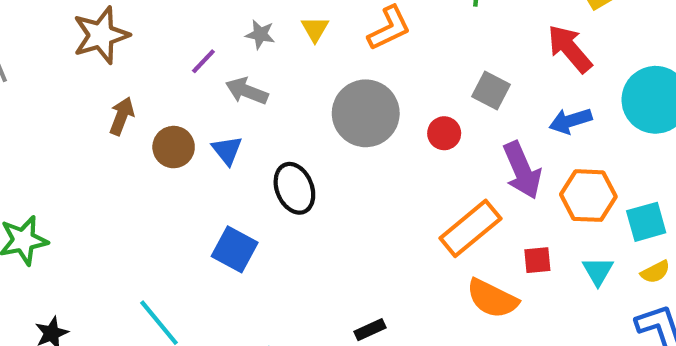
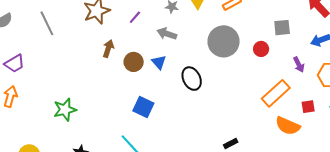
purple line: (203, 61) -> (135, 17), moved
gray square: (491, 90) -> (282, 28), turned -30
purple arrow: (522, 170) -> (299, 65), size x0.6
blue square: (235, 249) -> (143, 107), moved

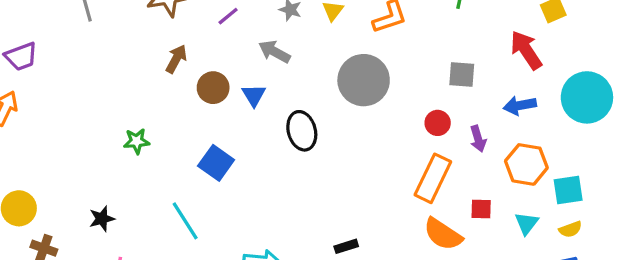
red circle: (261, 49) -> (438, 123), moved
orange rectangle: (276, 93) -> (433, 178), turned -32
green star: (65, 110) -> (137, 141), moved, size x0.7

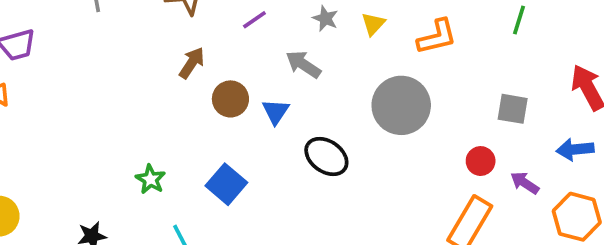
black ellipse: (302, 131) -> (326, 156), turned -45
purple arrow: (478, 139) -> (525, 183), turned 135
green star: (137, 141) -> (151, 179), moved, turned 30

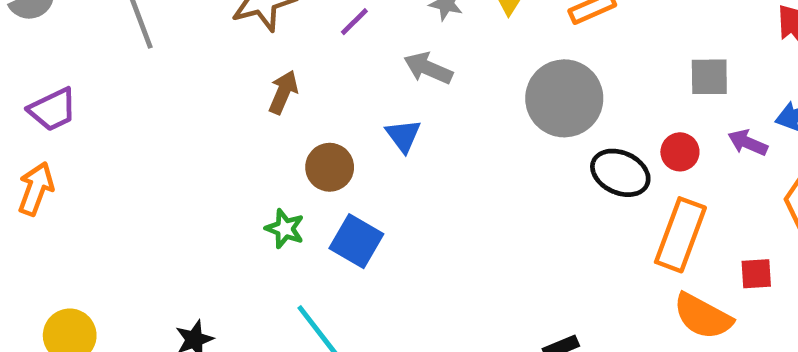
brown circle: (230, 99) -> (330, 167), moved
black ellipse: (326, 156) -> (620, 173), moved
green star: (151, 179) -> (285, 229), moved
purple arrow: (525, 183) -> (748, 143), moved

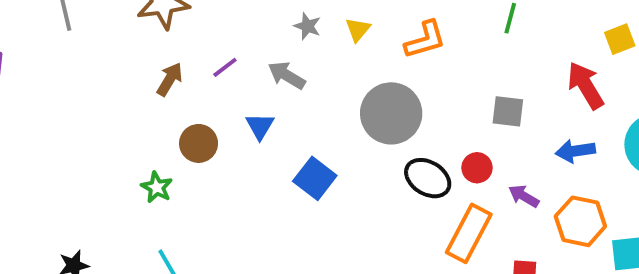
purple line: (354, 22) -> (225, 67), moved
purple arrow: (748, 143) -> (524, 196), moved
blue square: (356, 241) -> (315, 178), moved

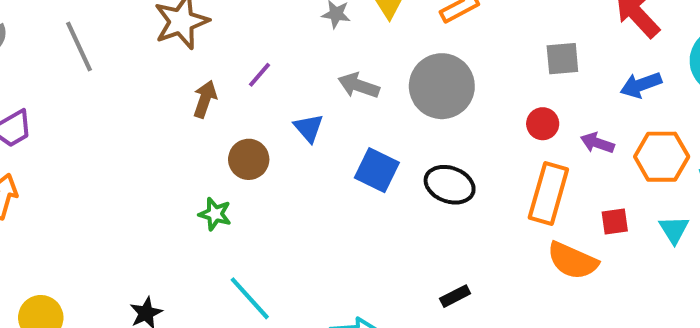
gray arrow: (287, 75) -> (359, 86), moved
black ellipse: (428, 178) -> (450, 185), moved

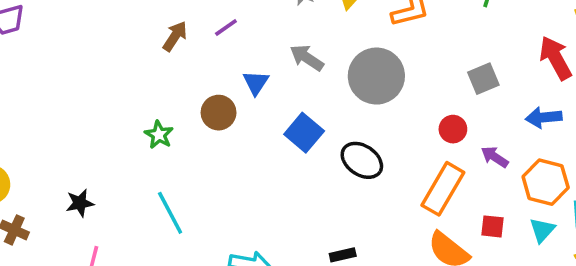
gray square: (562, 59) -> (483, 79), turned -32
brown circle: (249, 159) -> (219, 113), moved
cyan triangle: (674, 230) -> (542, 230), moved

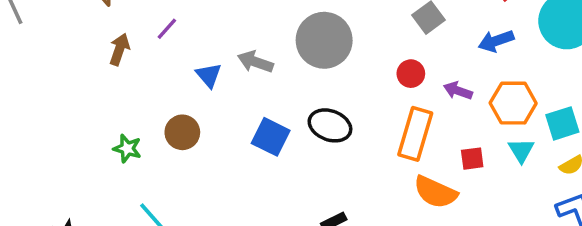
gray arrow: (307, 58) -> (255, 62), moved
brown circle: (219, 113) -> (182, 132), moved
blue square: (304, 133) -> (271, 137), moved

